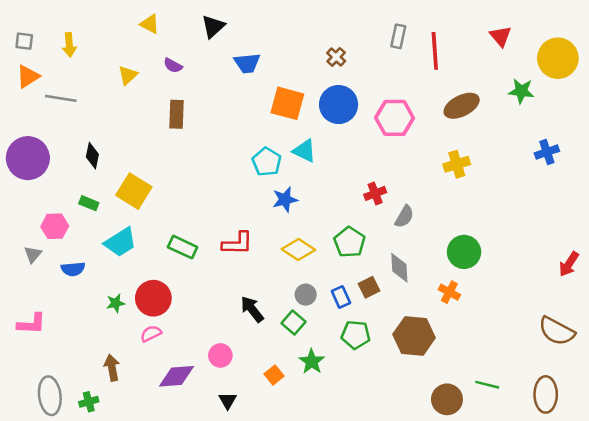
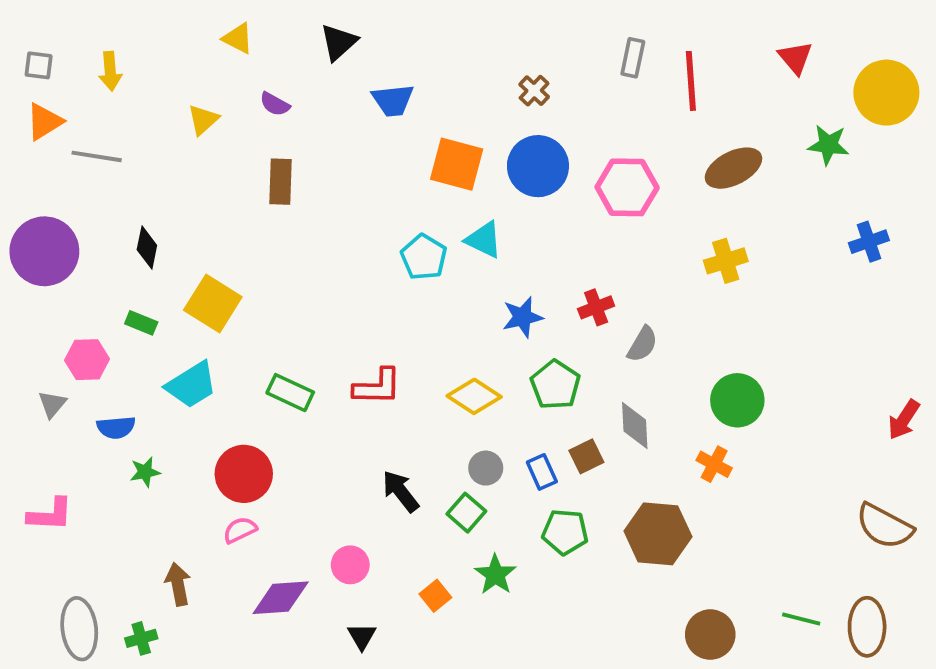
blue star: (285, 200) -> (522, 317), moved
green star: (116, 303) -> (145, 472), moved
green line: (487, 385) -> (801, 619), moved

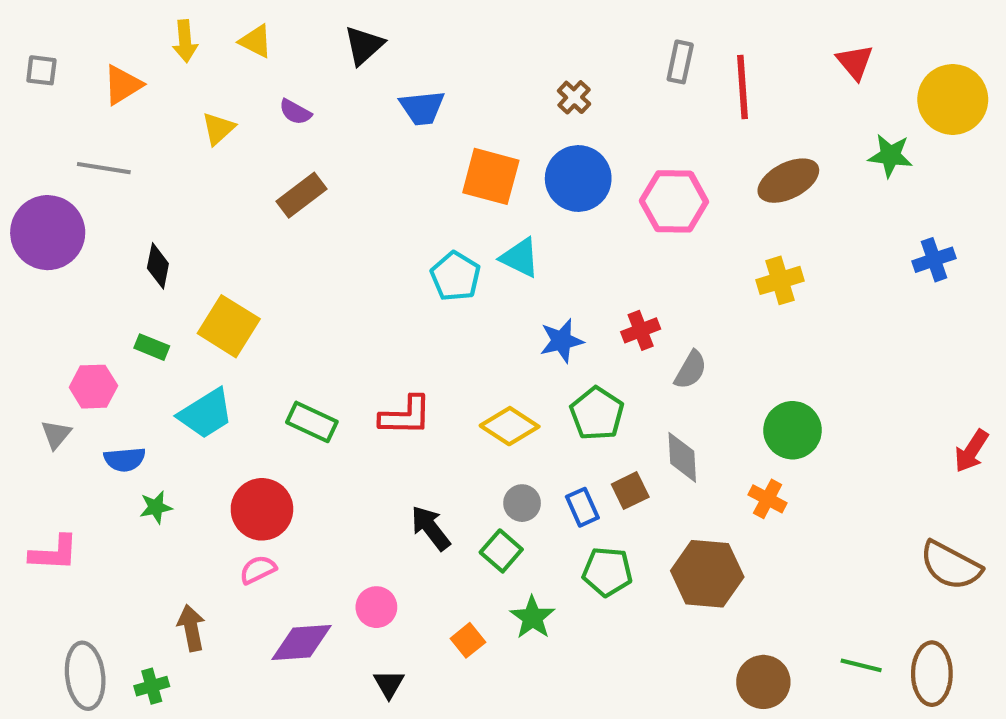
yellow arrow: (110, 71) -> (185, 41), moved
orange triangle: (44, 122) -> (123, 85), moved
brown rectangle: (281, 182) -> (302, 195), turned 51
purple circle: (44, 251) -> (48, 233), moved

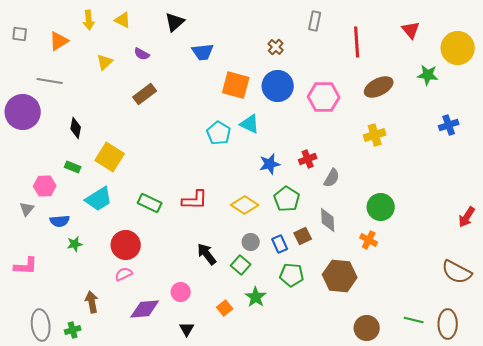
gray rectangle: (680, 62) -> (315, 21), moved

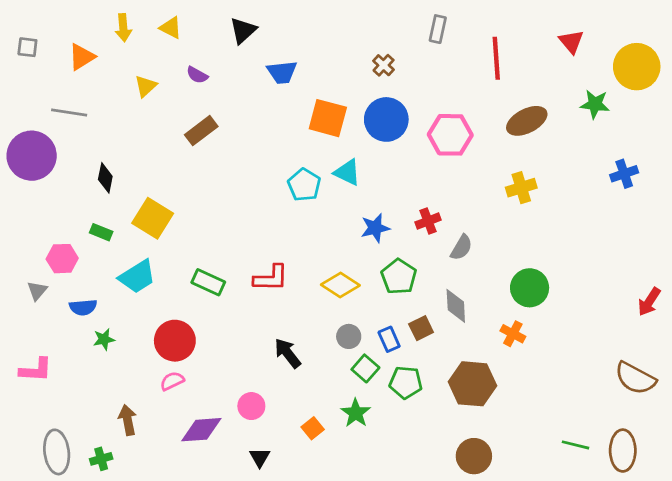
green square: (241, 265) -> (365, 368), moved
brown circle: (367, 328) -> (474, 456), moved

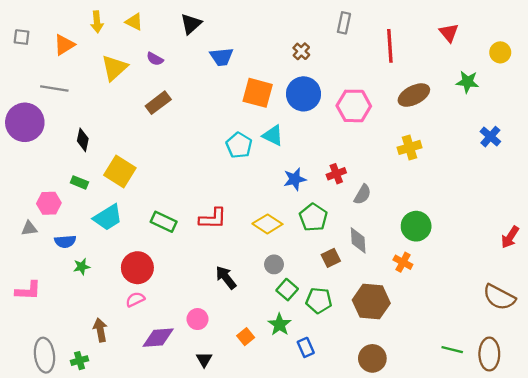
yellow circle: (637, 67) -> (500, 52), size x0.6
yellow triangle: (146, 86) -> (114, 68), size x1.5
blue cross: (624, 174) -> (490, 137), turned -30
gray triangle: (37, 291) -> (29, 228), turned 42
blue rectangle: (389, 339) -> (306, 347), moved

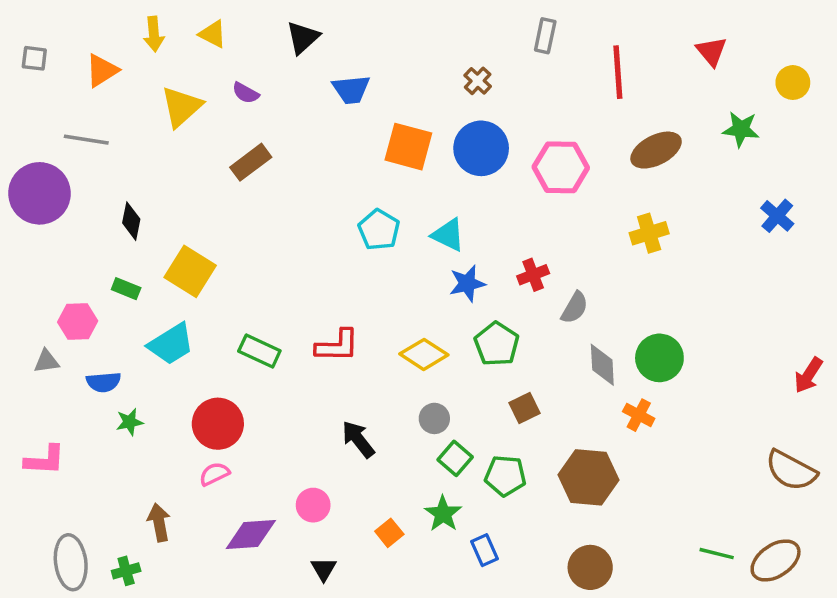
cyan triangle: (273, 135) -> (448, 235), moved
gray diamond: (358, 240) -> (602, 365), moved
brown ellipse: (489, 354) -> (776, 561), turned 56

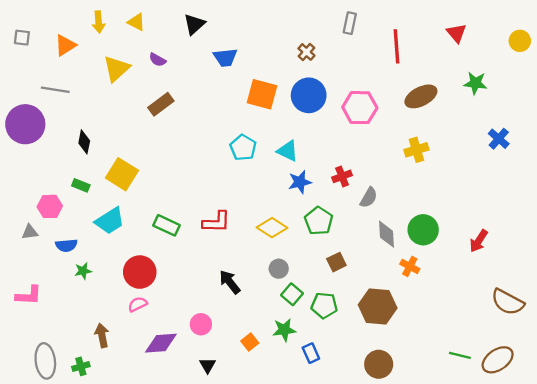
yellow circle: (793, 83) -> (520, 41), moved
red arrow: (808, 375) -> (479, 241), moved
green star: (443, 514) -> (284, 330), turned 30

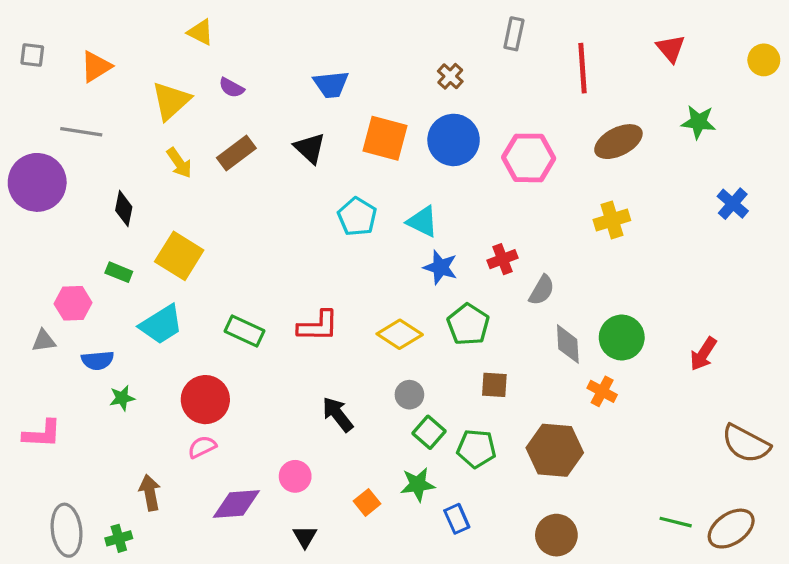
yellow arrow: (99, 22) -> (179, 163), moved, turned -30
black triangle: (194, 24) -> (310, 148), moved, turned -35
blue star: (300, 182) -> (440, 267), turned 30
brown square: (336, 262) -> (494, 385), turned 30

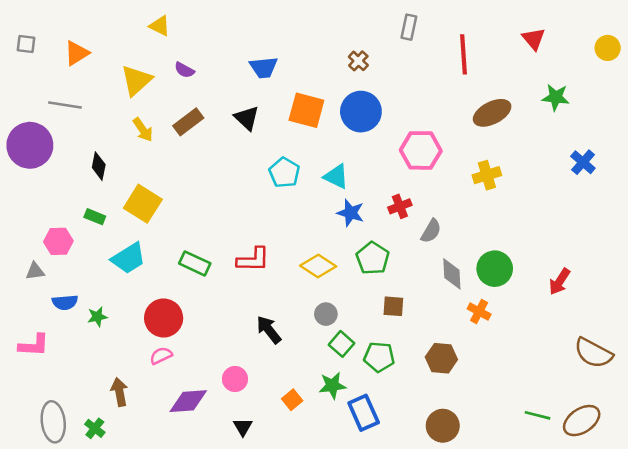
pink hexagon: (529, 158) -> (421, 150), moved
blue semicircle: (98, 360) -> (65, 302), moved
brown hexagon: (555, 450) -> (441, 358), size x0.7
blue rectangle: (457, 519) -> (364, 413), size x1.5
green cross: (119, 538) -> (95, 428), turned -36

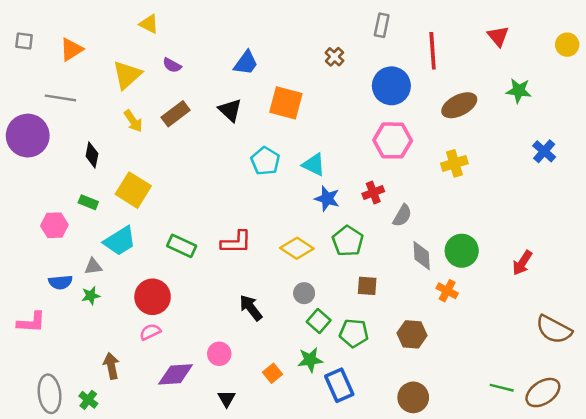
blue trapezoid: (264, 67) -> (246, 63), turned -48
blue circle: (361, 112) -> (391, 86), moved
gray triangle: (35, 271) -> (93, 266), moved

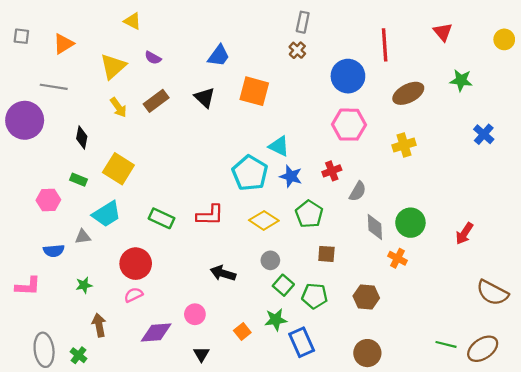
gray rectangle: (382, 25) -> (303, 22), moved
cyan pentagon: (265, 161) -> (250, 173), moved, size x1.4
green star: (91, 296) -> (84, 285), moved
black arrow: (251, 308) -> (223, 273), turned -35

